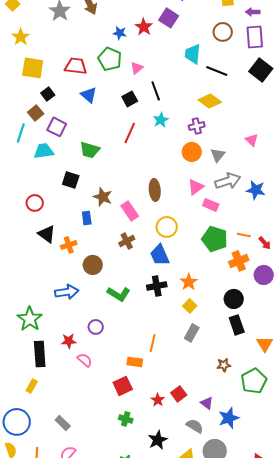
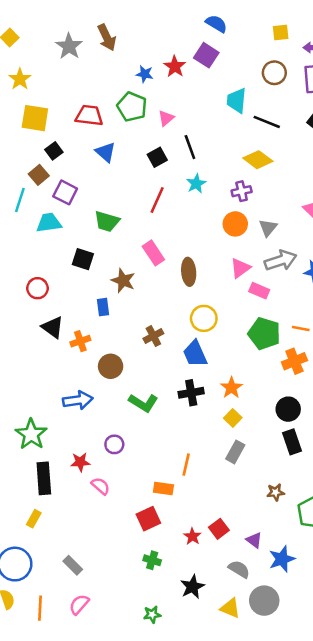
pink rectangle: (130, 211) -> (153, 253), moved

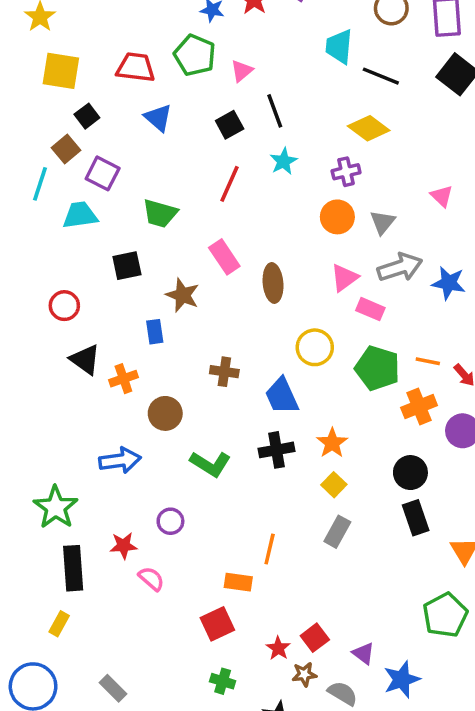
black square: (83, 259) -> (127, 266), turned -30
yellow circle: (204, 318) -> (315, 347), moved
brown cross: (153, 336) -> (224, 372), turned 36
brown star: (276, 492) -> (304, 674), moved

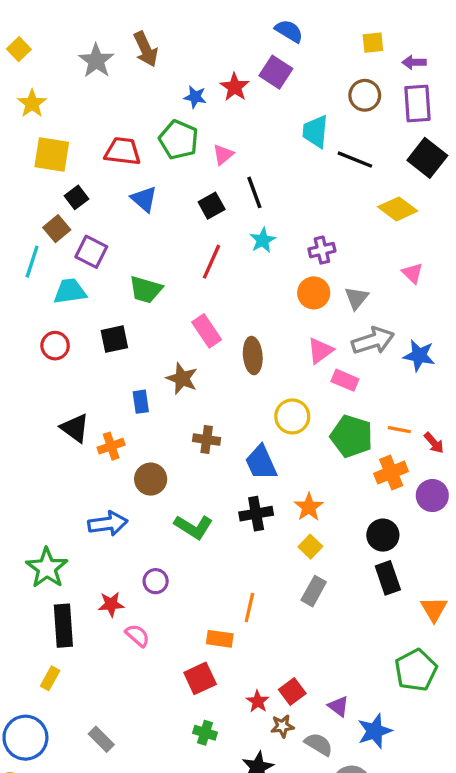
yellow diamond: (369, 128) -> (398, 209), moved
brown star: (183, 295) -> (182, 379), moved
red circle: (64, 306) -> (55, 346), moved

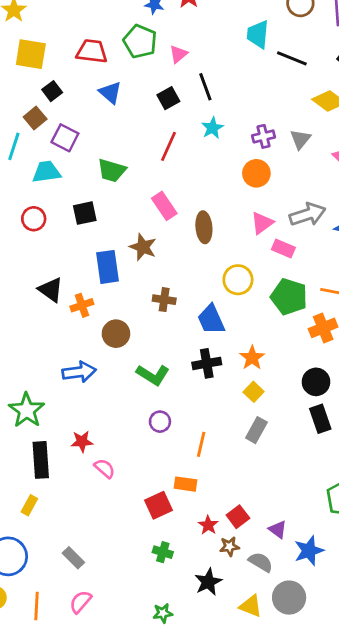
gray triangle: (357, 298) -> (300, 139), moved
blue rectangle: (141, 402) -> (107, 267), size x1.6
purple circle: (156, 581) -> (160, 422), moved
orange rectangle: (220, 639) -> (185, 484), moved

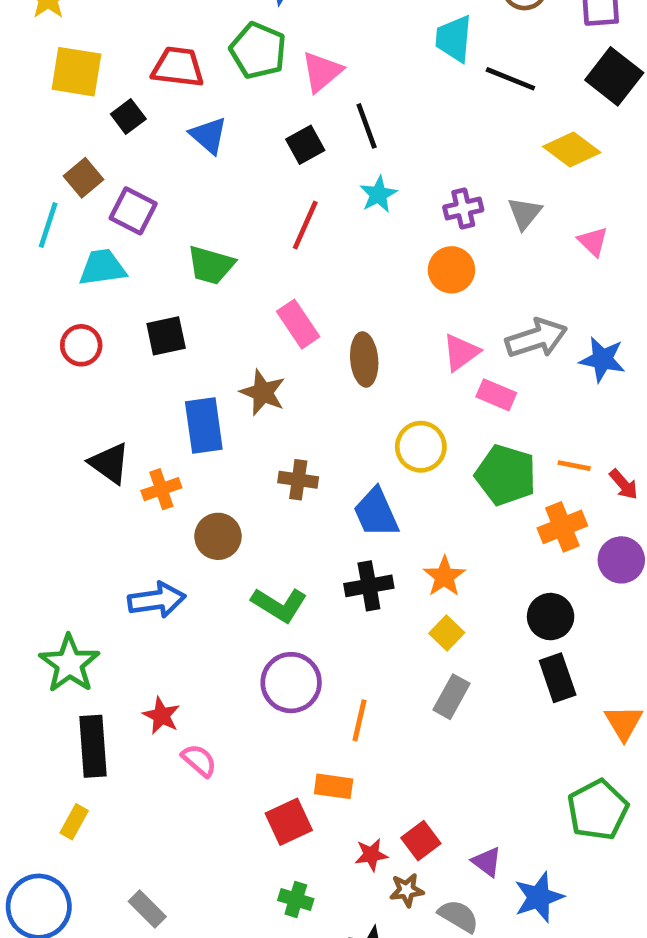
pink triangle: (178, 54) -> (322, 72), size x1.4
black square: (52, 91) -> (128, 117), moved
purple circle: (160, 422) -> (291, 683), size x1.6
red star: (82, 441) -> (161, 716), turned 30
red star: (208, 525) -> (371, 855), turned 30

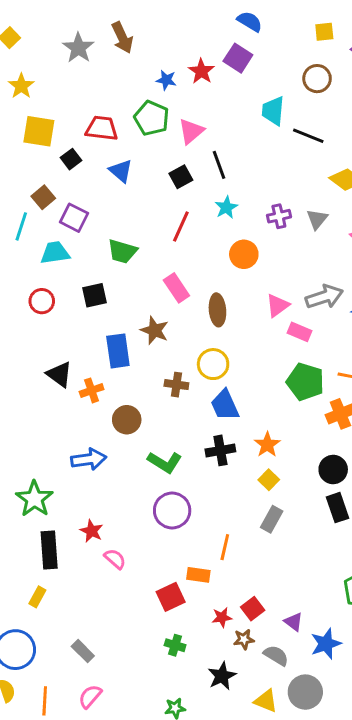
orange circle: (451, 270) -> (244, 254), moved
yellow circle: (421, 447) -> (213, 364), moved
orange line: (359, 720) -> (225, 547), moved

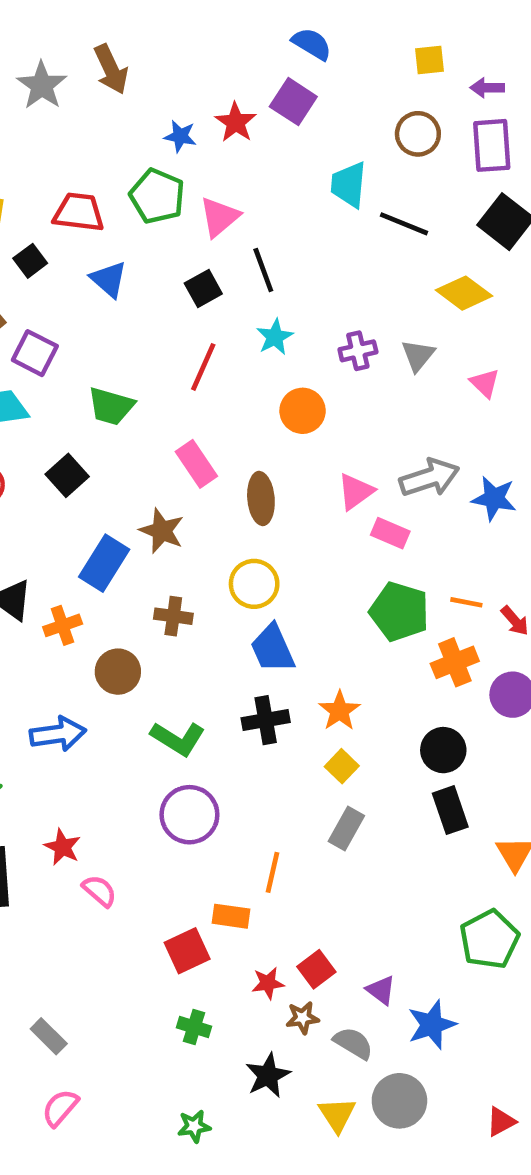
black square: (94, 295) -> (67, 475), turned -30
blue rectangle: (118, 351) -> (104, 563), turned 40
brown cross: (176, 385) -> (173, 616), moved
yellow triangle: (266, 701) -> (337, 1115), turned 35

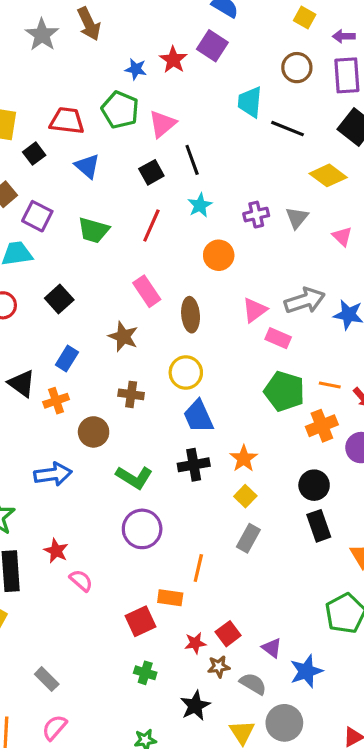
yellow square: (429, 60) -> (305, 18), turned 35
green trapezoid: (111, 406) -> (94, 230), moved
blue rectangle: (104, 563) -> (67, 358), moved, size x0.7

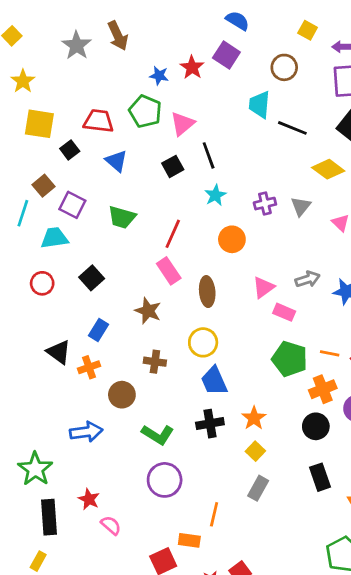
brown circle: (297, 68) -> (284, 67), moved
red line: (151, 226) -> (173, 234), moved
gray arrow: (305, 301) -> (308, 279), size x0.7
black circle: (314, 485) -> (316, 426), moved

